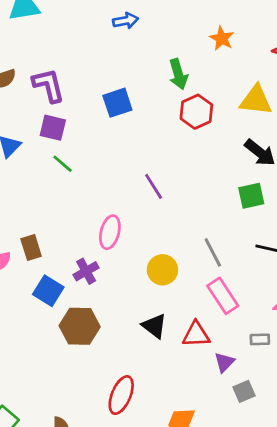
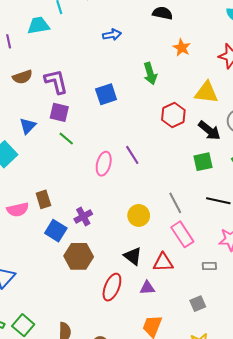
red hexagon: (196, 112) -> (173, 115), moved
pink ellipse: (110, 232) -> (104, 164), moved
purple triangle: (224, 362) -> (147, 288), moved, turned 42
red ellipse: (121, 395) -> (112, 287), moved

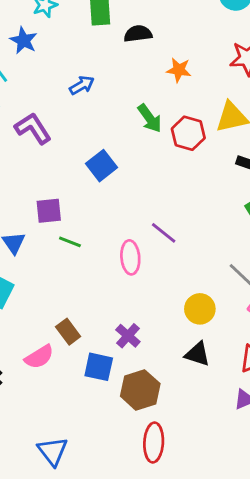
purple L-shape: (56, 82) -> (33, 128), moved
red hexagon: (173, 115) -> (188, 133), moved
black triangle: (133, 256) -> (198, 354), moved
red ellipse: (112, 287) -> (154, 442), moved

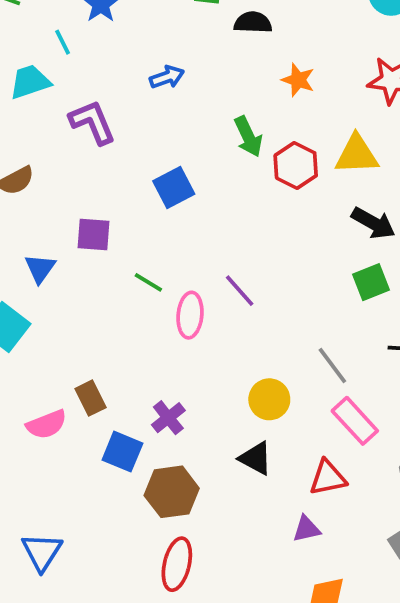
green line: (70, 242) -> (148, 282), moved

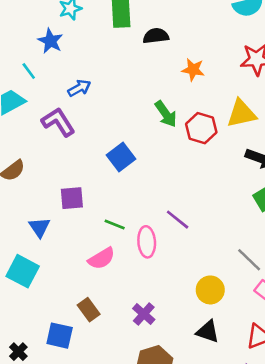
blue arrow: (167, 77) -> (79, 88), moved
pink semicircle: (47, 424) -> (102, 258), moved
blue square: (122, 452) -> (60, 336), moved

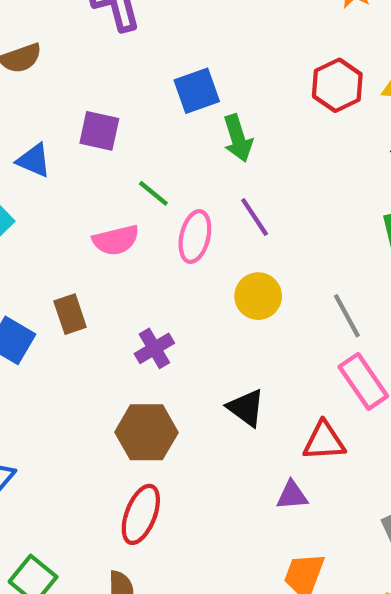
green arrow: (166, 114) -> (238, 138), moved
blue triangle: (39, 227) -> (34, 160), turned -50
yellow circle: (210, 290) -> (258, 296), moved

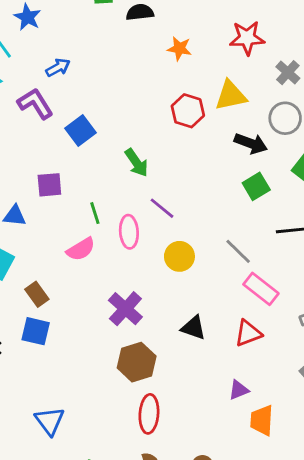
blue square: (197, 91) -> (81, 130), moved
green line: (153, 193) -> (95, 213), turned 50
brown rectangle: (70, 314) -> (37, 294), moved
purple cross: (154, 348) -> (125, 309), size x1.4
purple triangle: (292, 495) -> (239, 390), moved

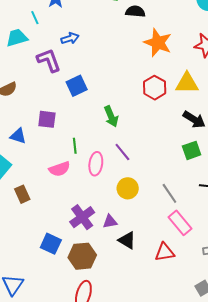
orange star: (179, 48) -> (158, 43), size x1.6
blue square: (36, 331) -> (51, 244), moved
purple triangle: (239, 390) -> (110, 222), moved

